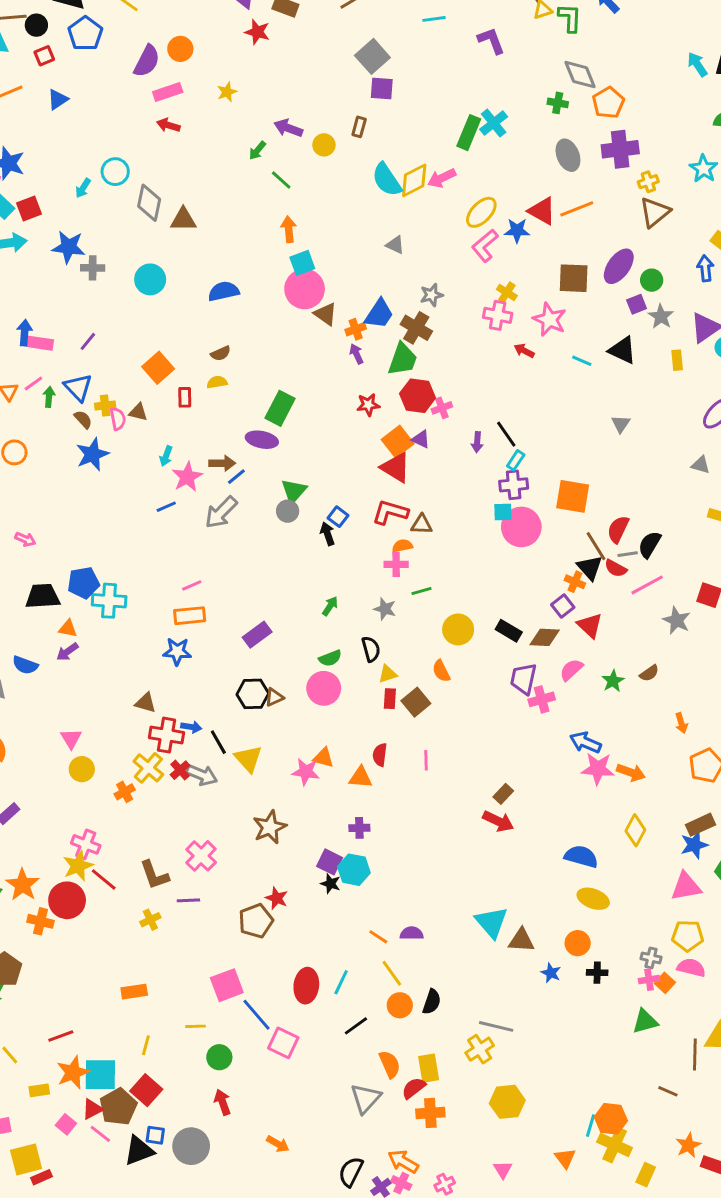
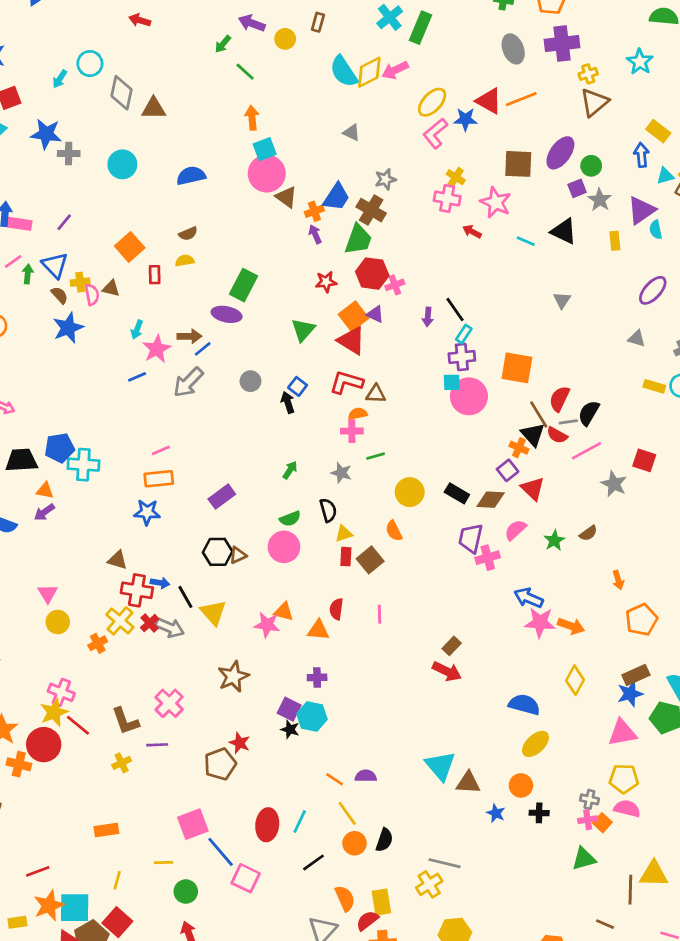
cyan cross: (494, 123) -> (390, 17), moved
green triangle: (294, 491) -> (303, 330), moved
yellow ellipse: (593, 899) -> (535, 744), turned -64

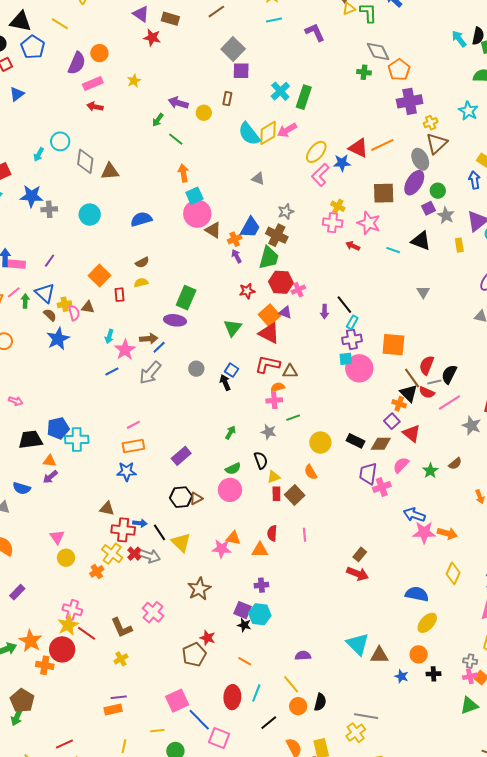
gray ellipse: (513, 49) -> (420, 159), moved
purple line: (157, 745) -> (119, 697), moved
orange line: (335, 779) -> (245, 661), moved

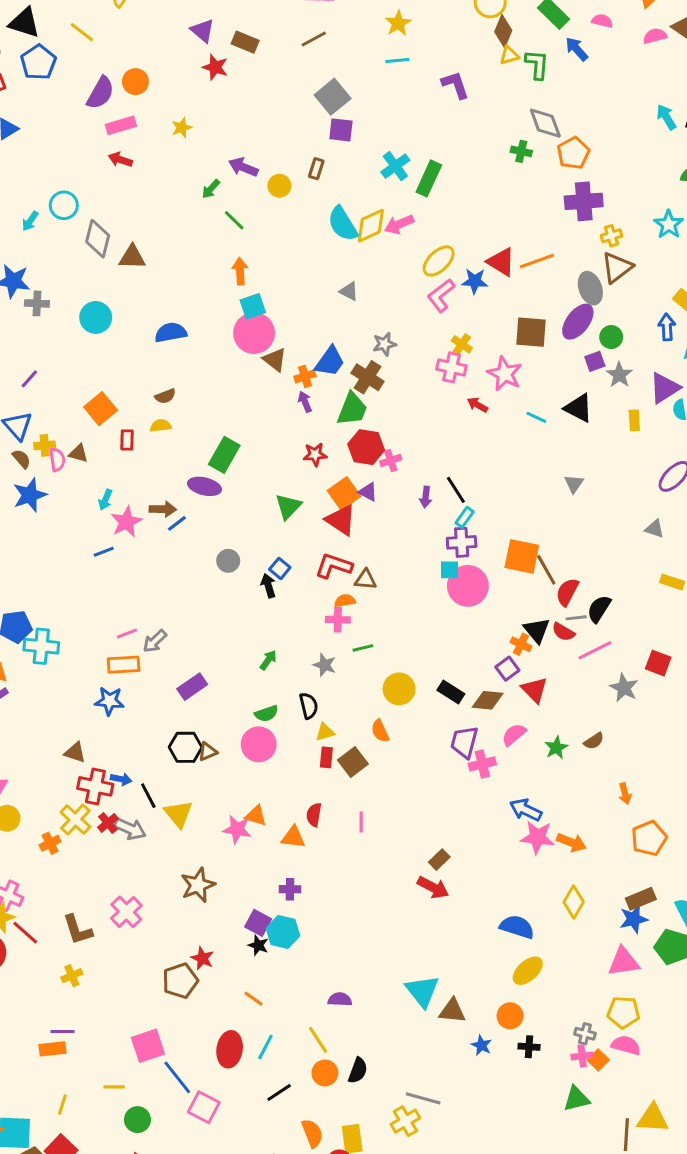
gray arrow: (150, 373) -> (155, 641), moved, size x0.7
brown line: (412, 378) -> (546, 570), moved

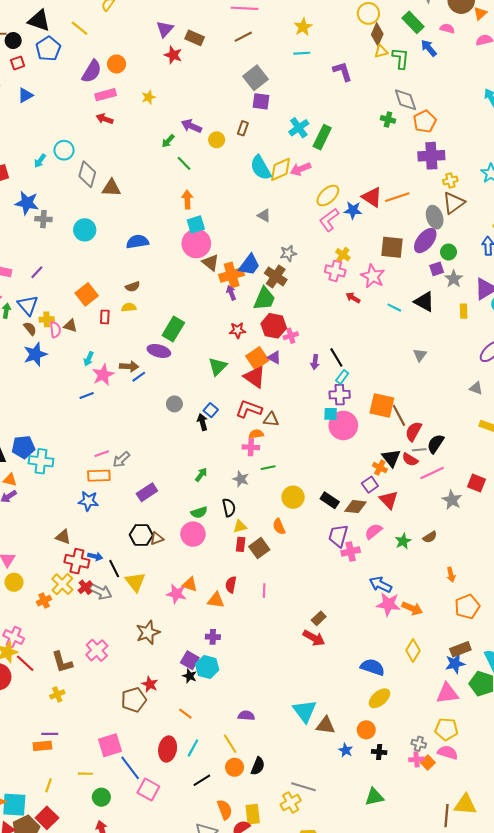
purple triangle: (203, 31) -> (165, 29), turned 30
orange cross: (305, 376) -> (232, 275), size x1.6
green triangle: (576, 1099) -> (374, 797), moved

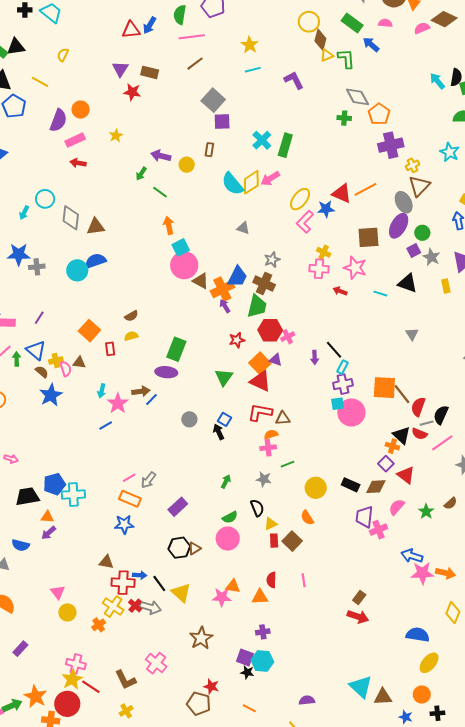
blue semicircle: (137, 242) -> (96, 261), moved
orange rectangle: (99, 476) -> (130, 499), turned 35
brown pentagon: (134, 700) -> (199, 704), turned -30

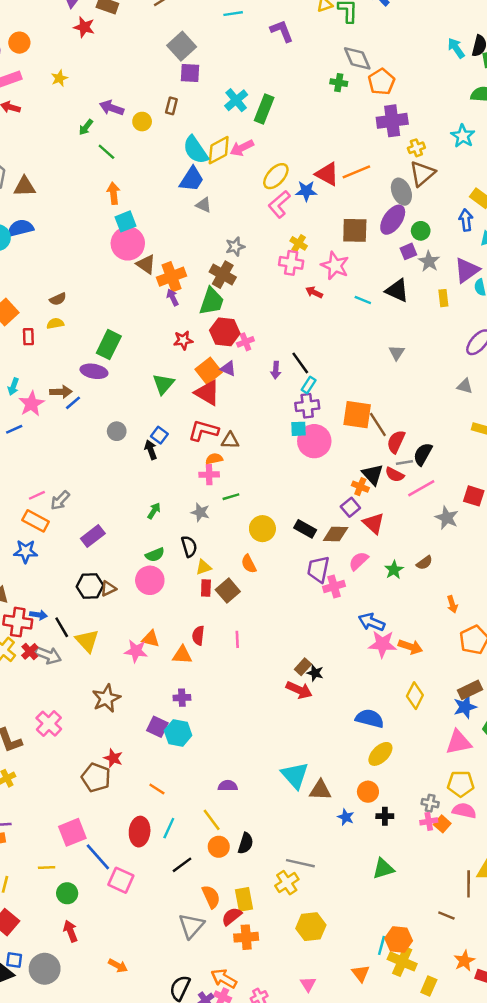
blue trapezoid: (237, 277) -> (192, 179), moved
black star: (247, 672) -> (315, 673), moved

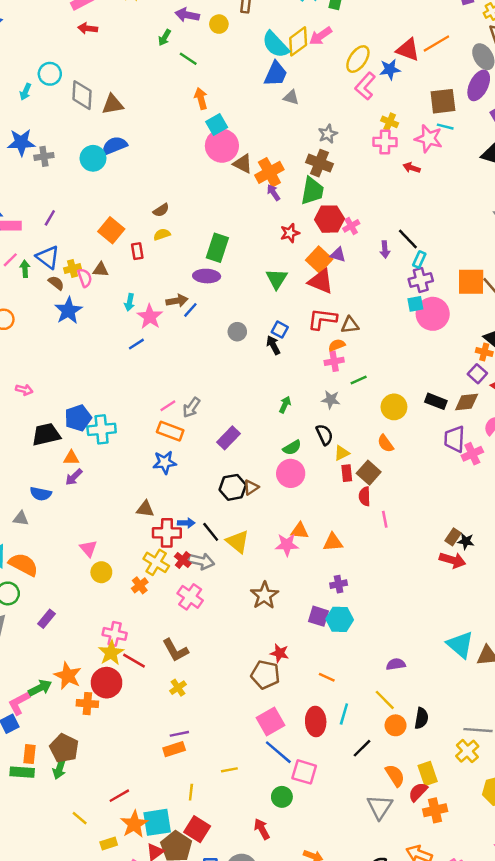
cyan line: (363, 300) -> (445, 127), moved
red semicircle: (198, 636) -> (365, 496), moved
pink cross: (49, 724) -> (190, 597), moved
pink square: (72, 832) -> (270, 722), moved
green circle: (67, 893) -> (282, 797), moved

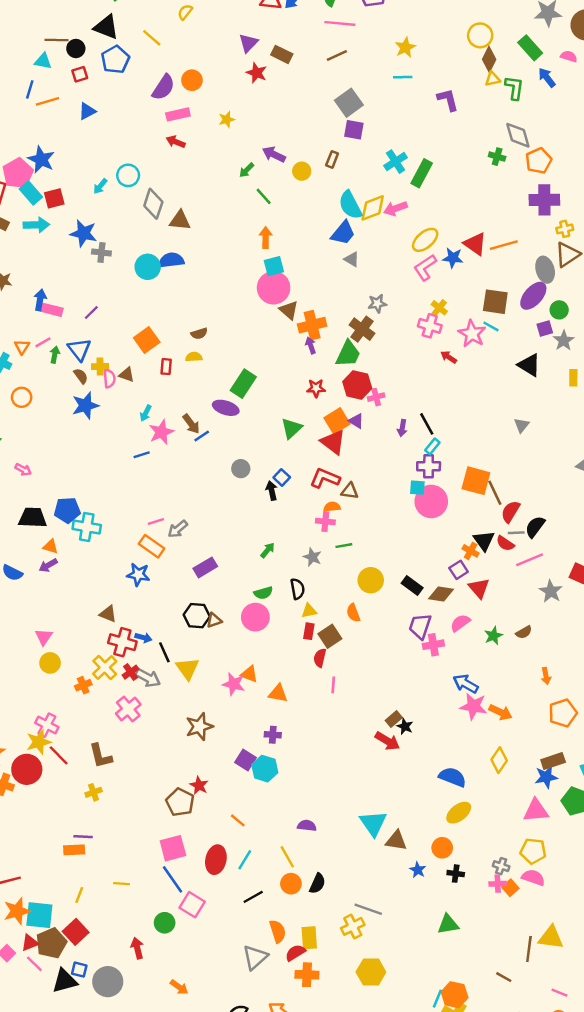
brown arrow: (177, 301) -> (191, 424), turned 48

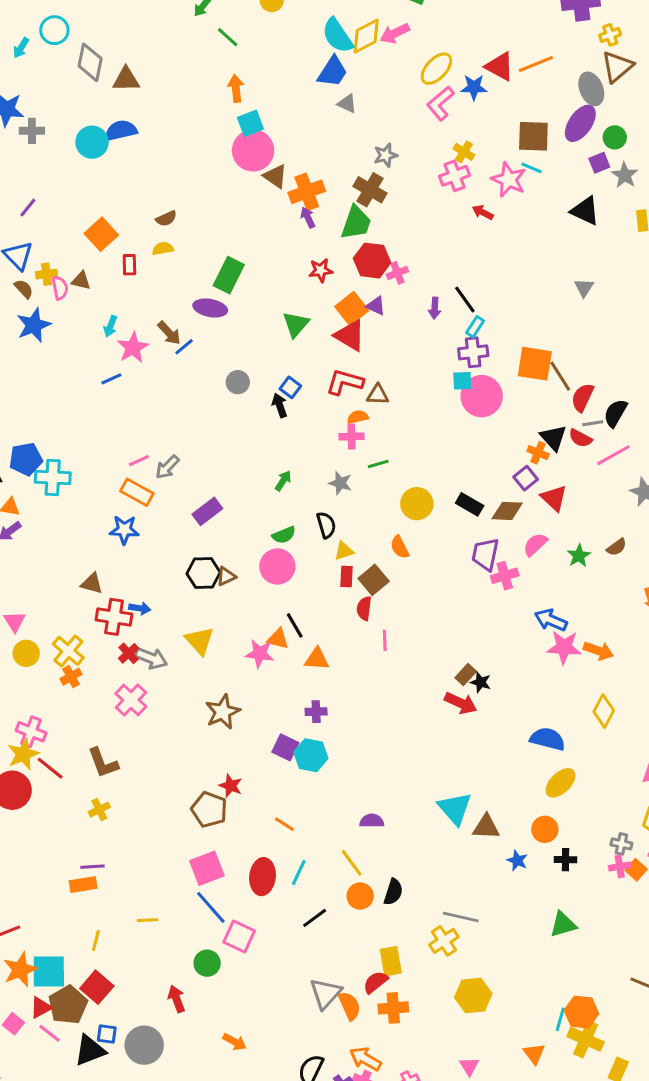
pink cross: (430, 326) -> (455, 176), turned -30
black line: (164, 652) -> (295, 625), moved
yellow cross: (105, 668) -> (68, 651), moved
orange semicircle: (278, 931) -> (350, 1006), moved

